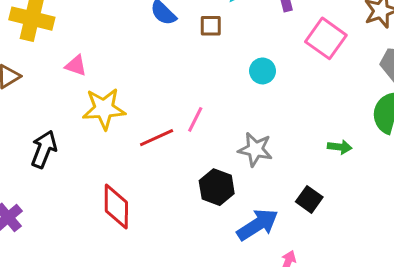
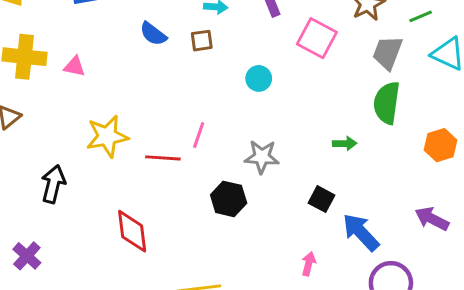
pink triangle: (76, 66) -> (74, 66), moved
red line: (157, 138) -> (163, 158), turned 36
blue arrow: (258, 225) -> (361, 232), moved, turned -93

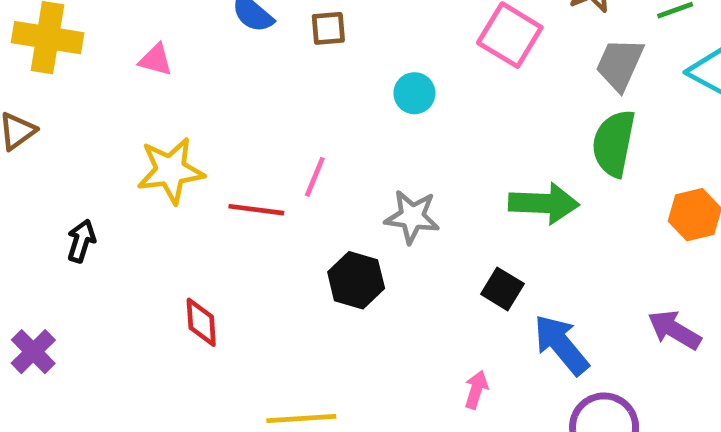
pink triangle: (74, 66) -> (156, 60), moved
green arrow: (345, 143) -> (544, 203), size x1.8
black arrow: (53, 184) -> (81, 241), size x0.7
red diamond: (132, 231) -> (201, 322), size x0.7

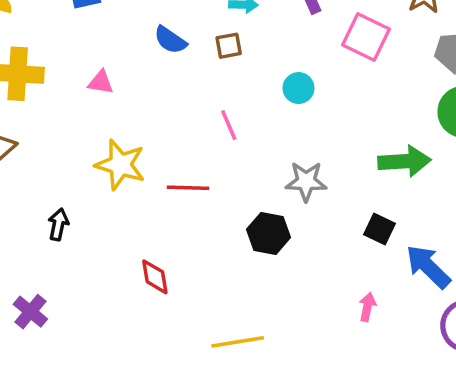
yellow star: (171, 171) -> (120, 165), turned 30
pink line: (315, 177) -> (229, 125), moved, turned -40

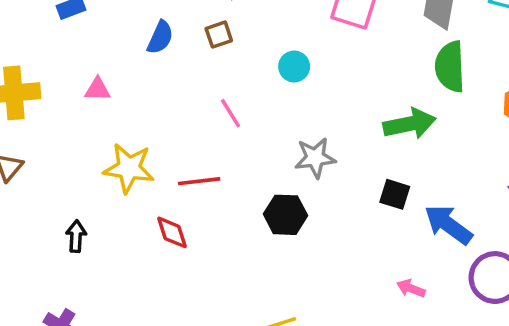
blue semicircle: (170, 40) -> (160, 37), turned -92
red diamond: (155, 277) -> (172, 232), moved
pink arrow: (367, 307) -> (411, 288), moved, turned -72

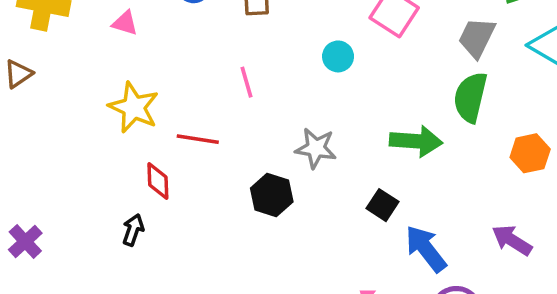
cyan circle: (294, 66) -> (338, 56), moved
black arrow: (76, 236) -> (133, 230), moved

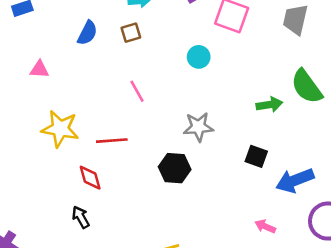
green semicircle: (470, 97) -> (307, 87), moved, turned -36
green arrow: (416, 141) -> (269, 105), size x0.7
black arrow: (133, 230) -> (81, 217), turned -35
blue arrow: (426, 249) -> (295, 180), turned -60

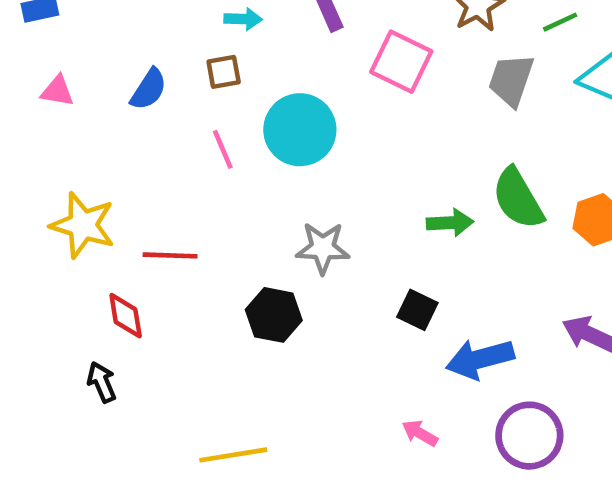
blue semicircle: (87, 33) -> (149, 89), moved
cyan circle: (199, 57) -> (300, 130), moved, size x1.8
pink triangle: (39, 69) -> (57, 91), moved
pink line: (137, 91) -> (223, 149), moved

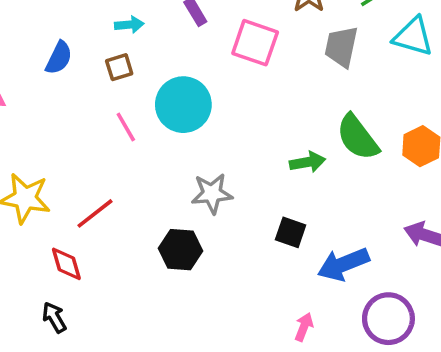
blue semicircle: (149, 89) -> (59, 58), moved
red line: (170, 255) -> (95, 213), turned -33
pink arrow: (420, 433) -> (304, 327), turned 88

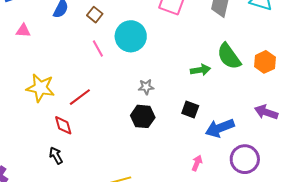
brown square: (119, 67) -> (95, 15), turned -35
gray star: (212, 193) -> (146, 87), size x0.7
black hexagon: (181, 250) -> (143, 116), moved

